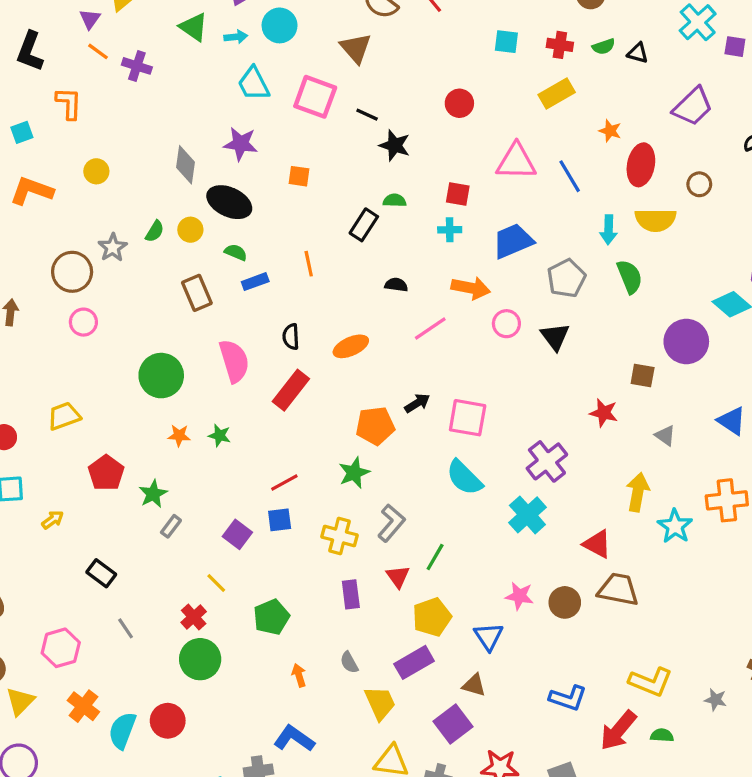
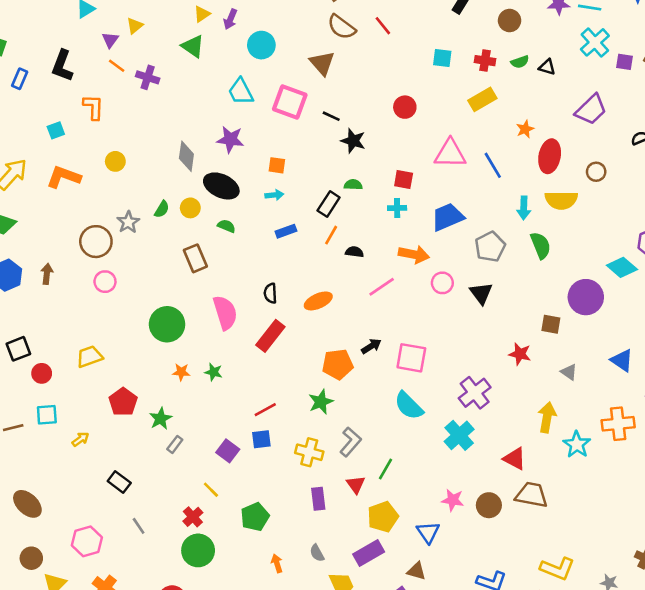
cyan arrow: (236, 37) -> (274, 195), moved
orange star: (610, 131) -> (525, 129), turned 30
orange line: (309, 264) -> (331, 235), moved, turned 42
blue rectangle: (255, 282) -> (286, 231), moved

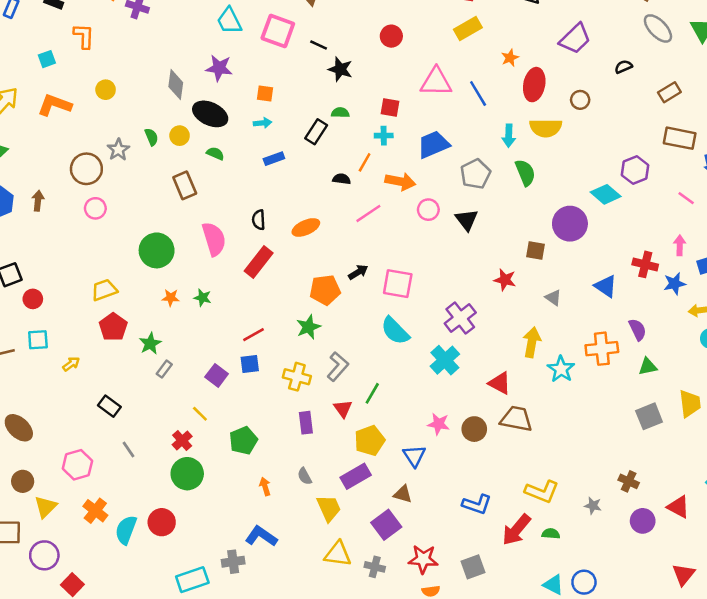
green semicircle: (162, 209) -> (151, 137), turned -54
orange line: (331, 235) -> (365, 162), moved
yellow trapezoid: (89, 357) -> (104, 290), moved

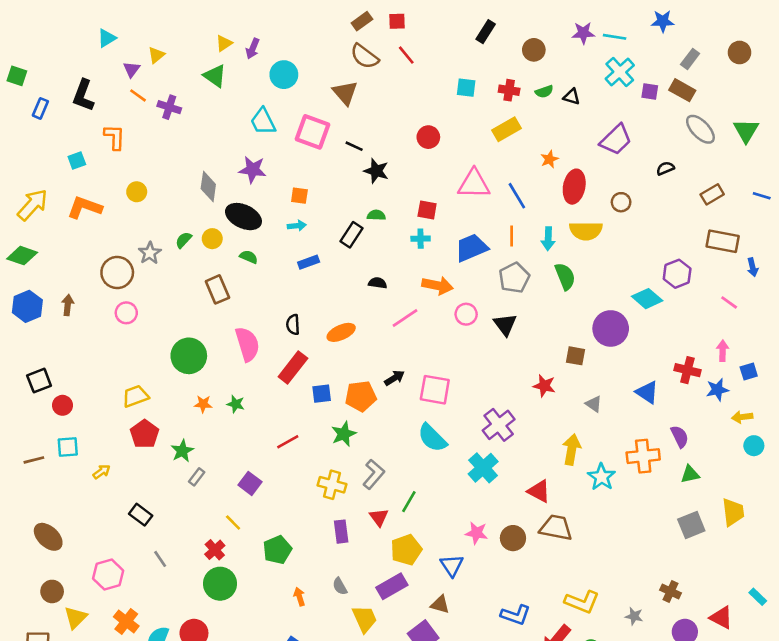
green semicircle: (151, 137) -> (184, 240), turned -114
orange line: (365, 162) -> (512, 236), moved, turned -30
blue square: (250, 364) -> (322, 394), moved

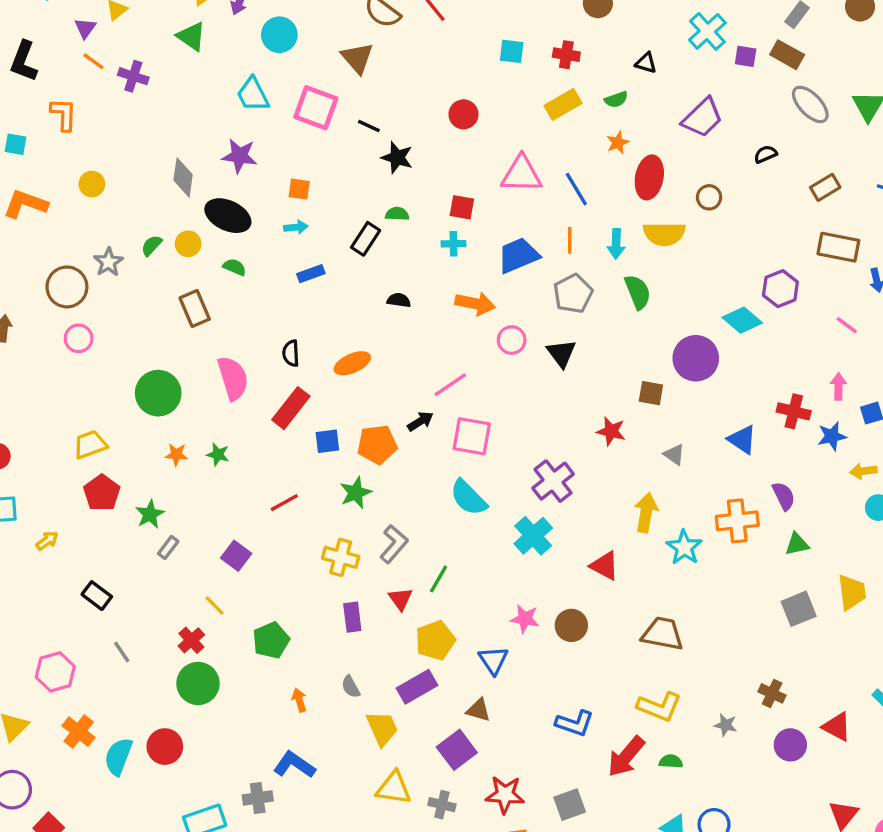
green semicircle: (544, 92) -> (616, 99), moved
cyan square: (77, 161) -> (16, 144), turned 30
pink line: (405, 318) -> (450, 385), moved
brown trapezoid: (556, 528) -> (663, 634), moved

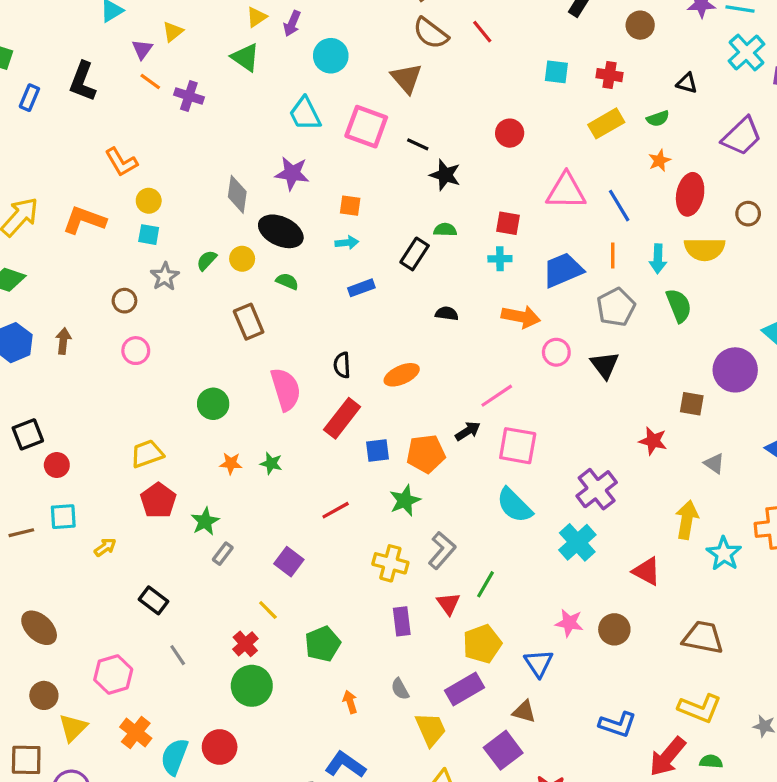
orange L-shape: (64, 114) -> (121, 162), moved, turned 148
cyan square: (16, 144) -> (149, 235), moved
brown circle: (67, 287) -> (124, 301), size x0.6
green circle: (158, 393) -> (213, 404), size x0.7

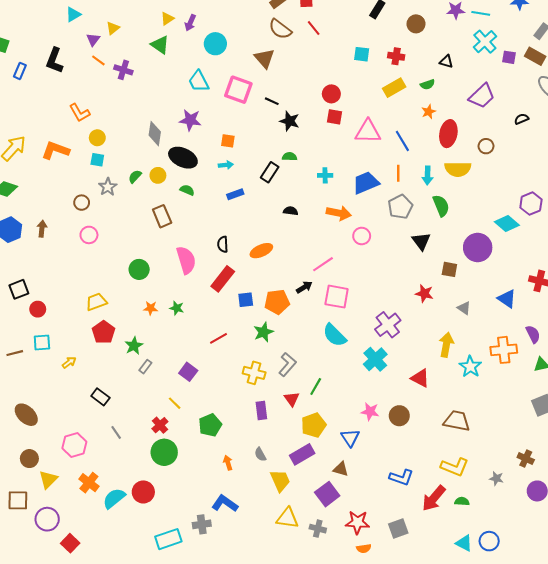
red square: (508, 223) -> (334, 117), moved
black triangle: (605, 365) -> (421, 241), moved
cyan semicircle: (174, 757) -> (114, 498), turned 30

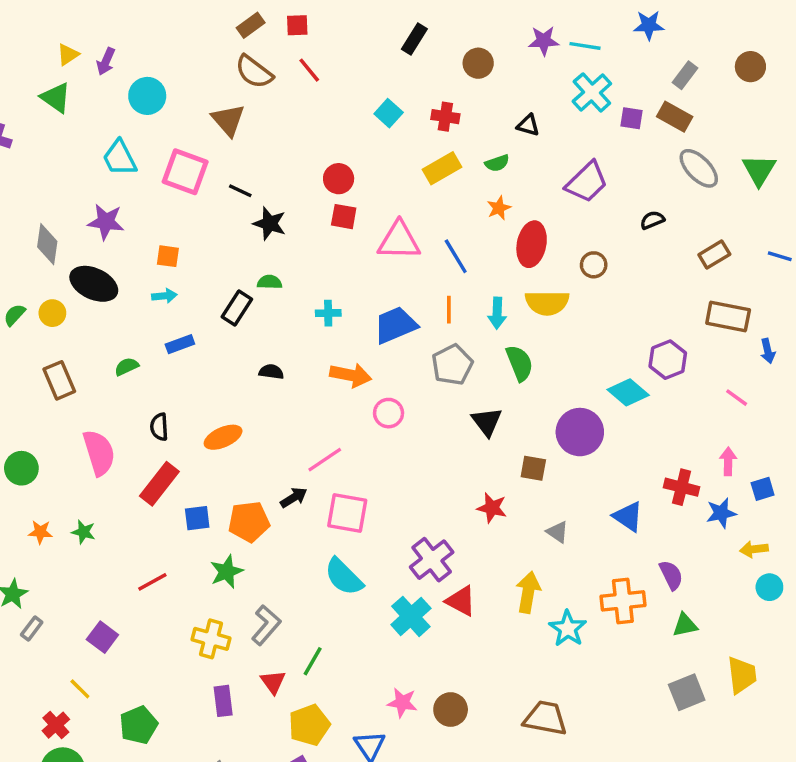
cyan square: (362, 54) -> (389, 113), turned 35
green semicircle: (187, 190) -> (127, 367), moved, turned -48
red triangle: (420, 378) -> (461, 601), moved

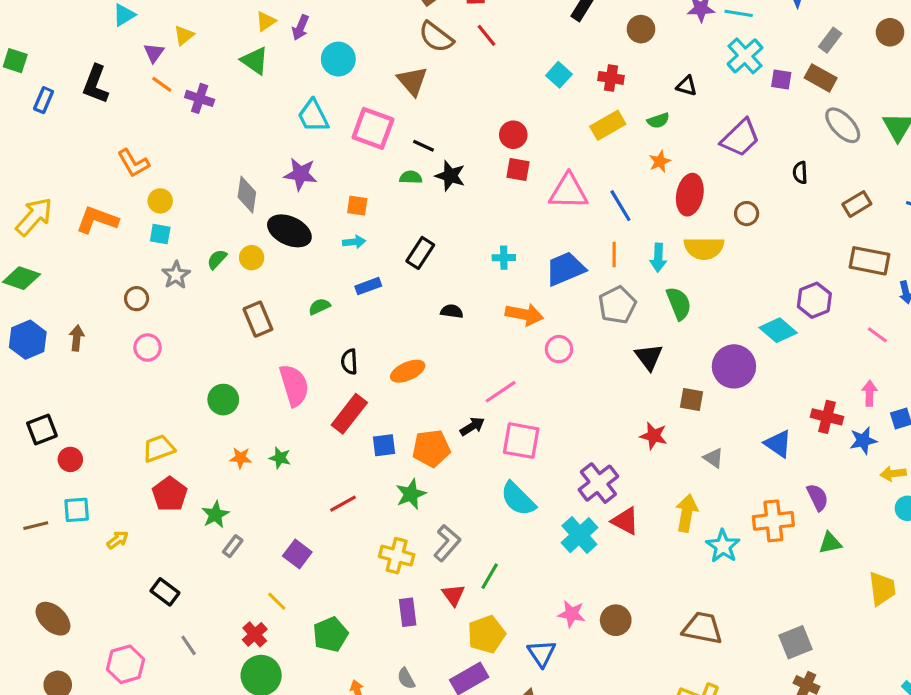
black semicircle: (652, 220) -> (800, 173), turned -70
green semicircle: (270, 282) -> (411, 177), moved
gray square: (687, 692) -> (795, 642), moved

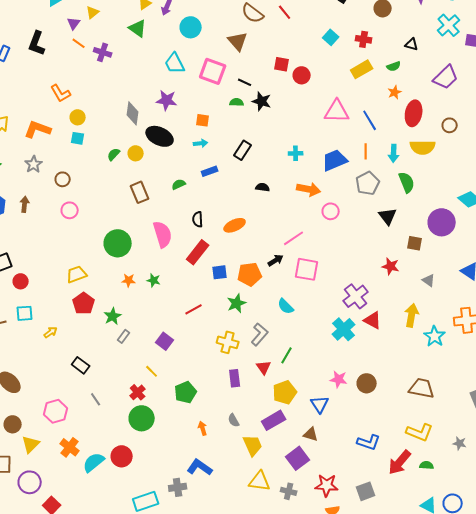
red square: (518, 169) -> (282, 64), moved
gray star: (176, 275) -> (34, 164), moved
green circle: (223, 400) -> (118, 243), size x1.4
cyan semicircle: (518, 499) -> (286, 306), moved, size x0.7

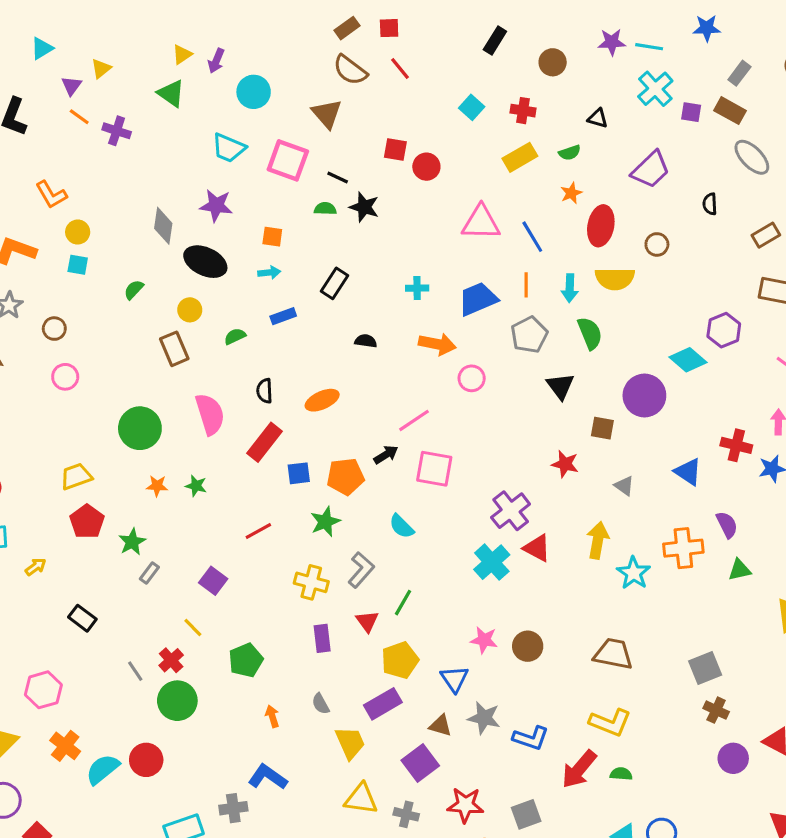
cyan trapezoid: (175, 63) -> (229, 148), turned -40
yellow circle: (136, 153) -> (190, 310), moved
gray line: (96, 399) -> (135, 671), moved
gray star: (460, 443) -> (484, 718), moved, size x1.5

